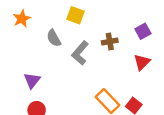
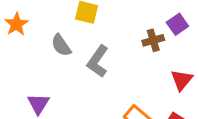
brown cross: (110, 42) -> (153, 40), moved
red triangle: (142, 62) -> (182, 80), moved

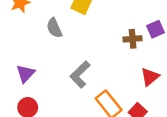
gray L-shape: (98, 61) -> (80, 74), moved

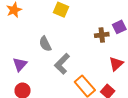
gray semicircle: (54, 28) -> (45, 44), moved

